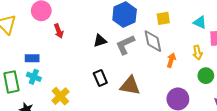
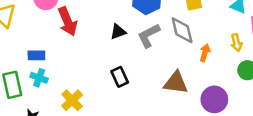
red arrow: (59, 31) -> (68, 21), size x1.6
brown triangle: (130, 86) -> (176, 83), moved

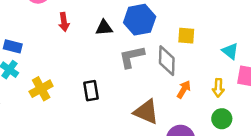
red arrow: (68, 21) -> (64, 22), moved, size x0.6
black triangle: (118, 32) -> (104, 28), moved
yellow cross: (72, 100) -> (41, 89), moved

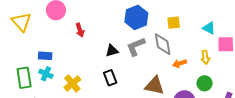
black triangle: (104, 28) -> (112, 51), moved
orange arrow: (184, 89) -> (180, 63), turned -128
green circle: (222, 119) -> (205, 83), moved

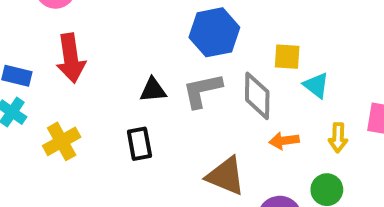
cyan triangle: (209, 28) -> (316, 85), moved
red arrow: (80, 30) -> (71, 58), moved, size x1.6

